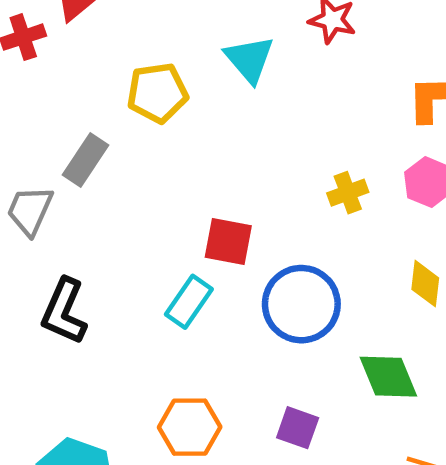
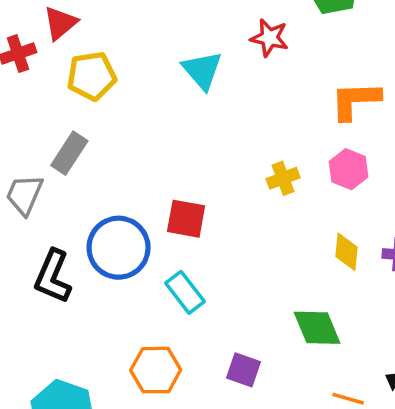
yellow pentagon: (157, 93) -> (92, 76), moved
cyan rectangle: (189, 302) -> (185, 292), moved, turned -72
blue circle: (301, 304) -> (119, 248), moved

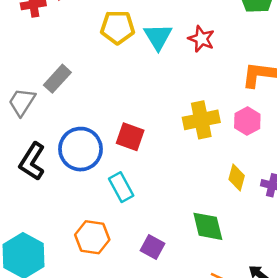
red star: (269, 38) -> (201, 39), moved
yellow pentagon: (92, 76) -> (118, 27), moved
yellow cross: (283, 178) -> (201, 120), size x1.6

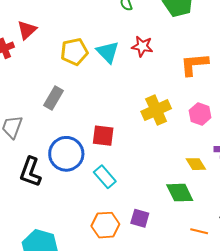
gray rectangle: (57, 79) -> (53, 98), moved
pink hexagon: (247, 121) -> (200, 114), moved
yellow diamond: (237, 178) -> (196, 164), moved, turned -35
orange hexagon: (92, 237) -> (105, 225), moved

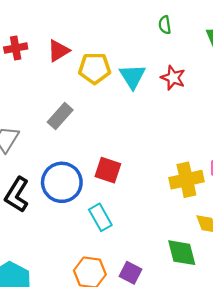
red triangle: (27, 30) -> (58, 51), moved
yellow cross: (156, 110) -> (186, 180), moved

